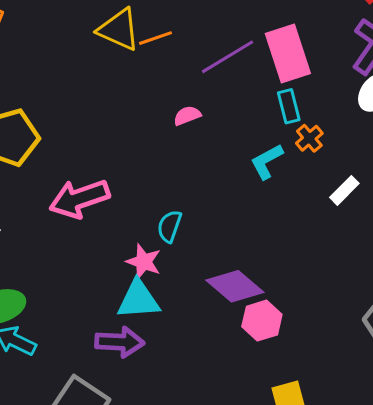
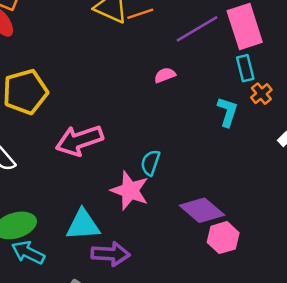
cyan L-shape: (267, 161) -> (228, 112), turned 136
pink star: (144, 262) -> (130, 191), size x1.4
cyan triangle: (138, 300) -> (83, 225), moved

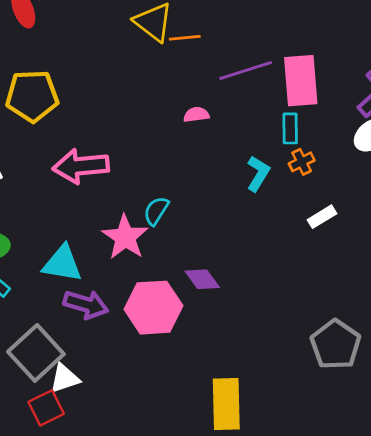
purple diamond: (202, 210) -> (202, 279), size x0.7
pink hexagon: (223, 238) -> (154, 308), moved, size x1.5

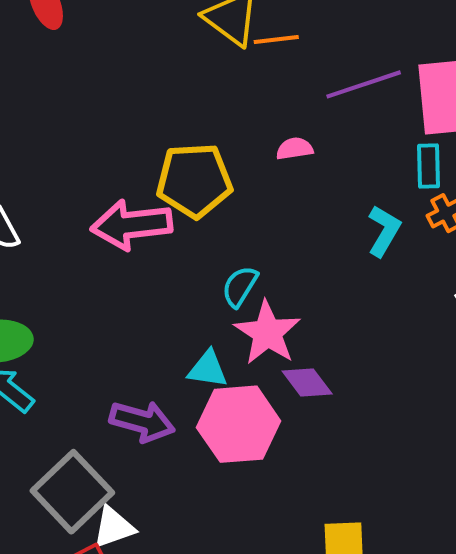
yellow pentagon: (32, 96) -> (194, 180), moved
pink star: (125, 237) -> (267, 333), moved
cyan triangle: (62, 264) -> (208, 369), moved, size x0.7

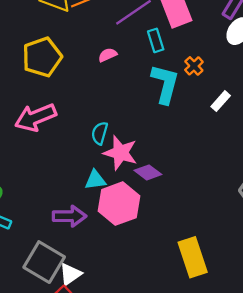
cyan rectangle: (428, 166) -> (156, 40), moved
yellow pentagon: (194, 180) -> (42, 57), moved
cyan L-shape: (384, 231) -> (165, 84), size x1.5

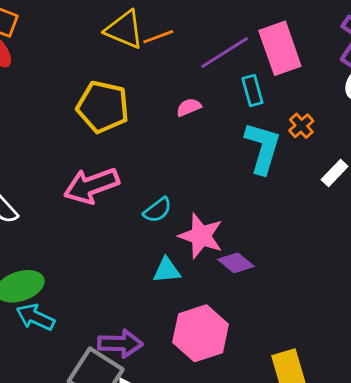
yellow pentagon: (42, 57) -> (103, 107), turned 30
cyan semicircle: (100, 133) -> (158, 210), moved, turned -145
pink hexagon: (119, 204) -> (201, 333), moved
purple arrow: (69, 216) -> (120, 344), moved

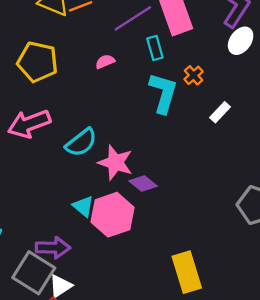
cyan semicircle: (158, 210) -> (81, 142), size x1.4
cyan triangle: (167, 270) -> (83, 206), moved, turned 45
pink hexagon: (201, 333) -> (112, 215), moved

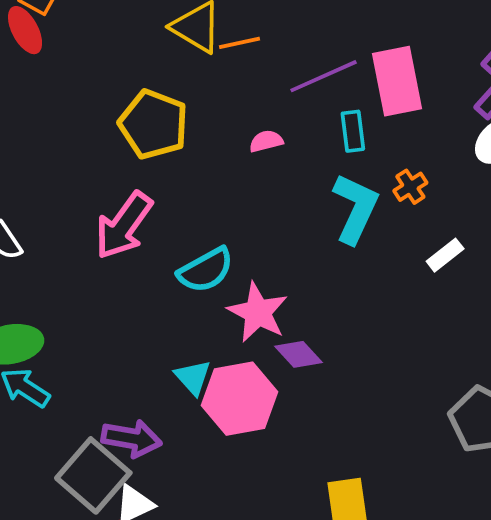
pink arrow: (29, 124) -> (124, 226), turned -42

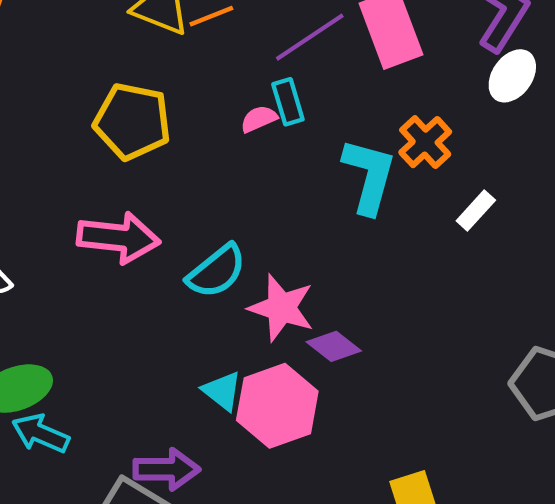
cyan rectangle: (353, 131) -> (288, 102), moved
orange cross: (410, 187) -> (425, 142), size x1.4
pink arrow: (124, 226) -> (118, 238), turned -110

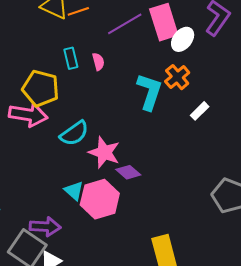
white ellipse: (512, 76) -> (183, 39), moved
cyan rectangle: (288, 102) -> (71, 58), moved
pink semicircle: (259, 119) -> (98, 62), turned 96
yellow pentagon: (132, 121) -> (41, 88), moved

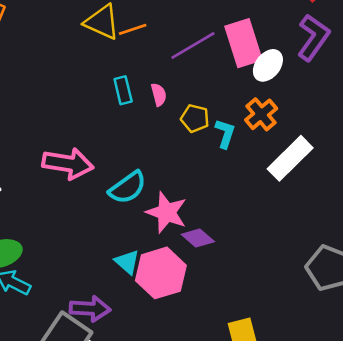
yellow pentagon: (41, 88) -> (195, 118), moved, size x0.6
cyan L-shape: (150, 92) -> (225, 134), size x0.6
white rectangle: (200, 111) -> (290, 158), size x1.8

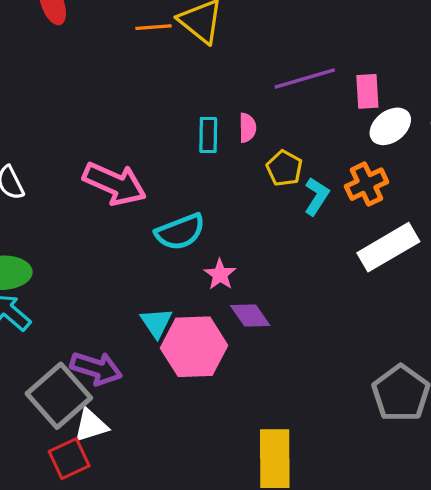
orange line: (133, 29) -> (153, 27), moved
pink rectangle: (244, 43) -> (367, 91), size x0.6
cyan rectangle: (123, 90) -> (208, 135), moved
pink star: (167, 212) -> (220, 274), size x0.6

